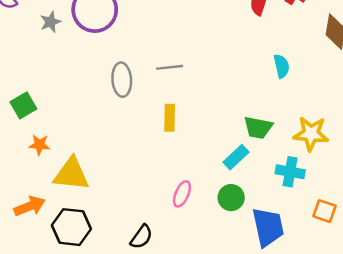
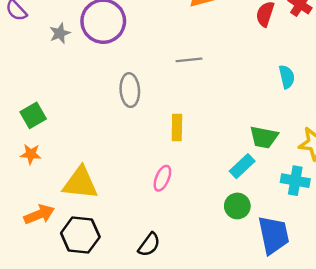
gray line: (170, 67) -> (189, 60), moved
orange star: (39, 145) -> (31, 154), moved
pink ellipse: (182, 194) -> (162, 178), moved

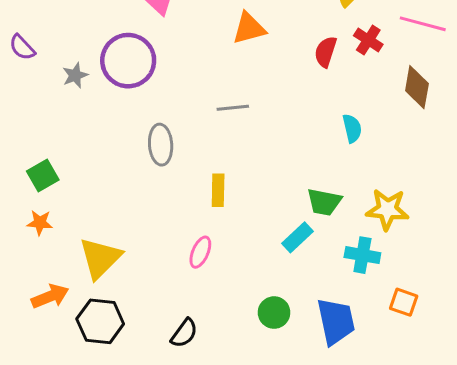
yellow triangle: (80, 183) -> (100, 258), turned -51
green circle: (237, 206) -> (274, 313), moved

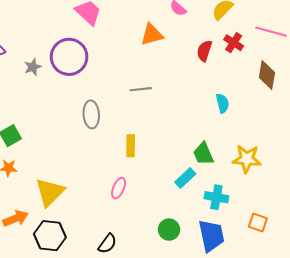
green trapezoid: (324, 202) -> (203, 154), turned 55
cyan cross: (362, 255) -> (216, 197), moved

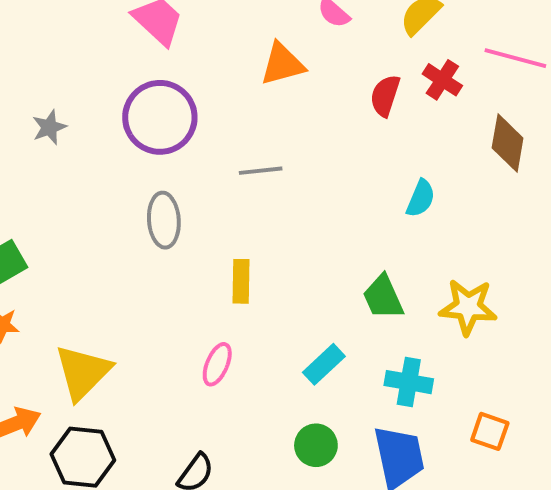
purple circle: (69, 57) -> (160, 117), moved
cyan semicircle: (223, 103) -> (421, 198), turned 36
cyan rectangle: (185, 178) -> (324, 364), moved

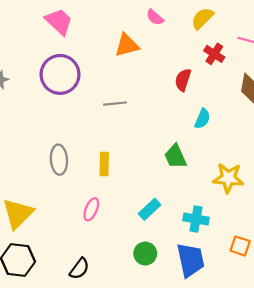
red semicircle: (385, 96) -> (183, 80), moved
gray ellipse: (164, 220) -> (59, 160), moved
green trapezoid: (383, 297) -> (175, 156), moved

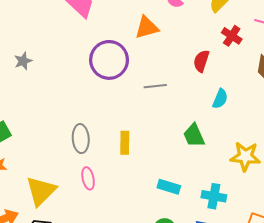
purple circle: (60, 74) -> (109, 60), moved
gray line: (115, 104) -> (155, 86), moved
pink ellipse: (91, 209) -> (88, 178), moved, turned -35
cyan rectangle: (150, 209) -> (169, 187), turned 60

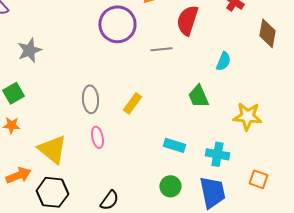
gray star: (23, 61) -> (29, 50), moved, size x1.4
red semicircle: (201, 61) -> (187, 20), moved, size x1.4
yellow rectangle: (125, 143) -> (132, 103), turned 35
yellow triangle: (41, 191) -> (52, 149), turned -36

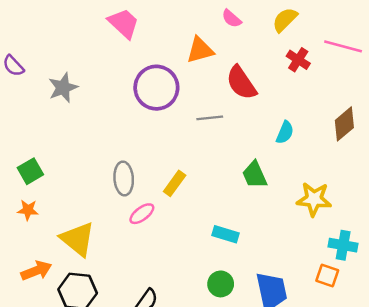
red semicircle: (187, 20) -> (241, 83), turned -52
brown diamond: (267, 33) -> (344, 124), moved, turned 40
gray star: (29, 50) -> (63, 88), moved
pink ellipse: (97, 137) -> (142, 214), moved, turned 65
cyan cross: (217, 154) -> (343, 245), moved

